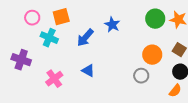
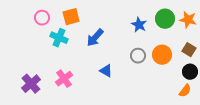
blue star: (112, 25) -> (139, 25), moved
purple cross: (21, 60) -> (31, 84), moved, turned 30
blue triangle: (88, 71) -> (106, 71), moved
gray circle: (141, 76) -> (138, 56), moved

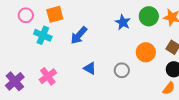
gray circle: (138, 56) -> (122, 70), moved

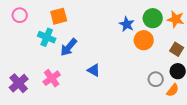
pink circle: (26, 15) -> (20, 15), moved
blue arrow: (79, 35) -> (69, 47), moved
orange circle: (146, 52) -> (144, 40), moved
gray circle: (122, 70) -> (156, 79), moved

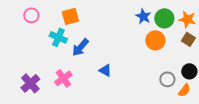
blue star: (127, 24) -> (143, 16), moved
brown square: (177, 49) -> (188, 39), moved

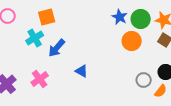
cyan cross: (58, 37) -> (35, 38), turned 36

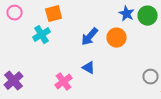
orange circle: (132, 41) -> (116, 38), moved
blue arrow: (57, 48) -> (90, 37), moved
pink cross: (40, 79) -> (64, 82), moved

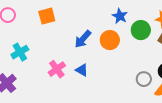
green circle: (148, 16) -> (141, 30), moved
cyan cross: (42, 35) -> (20, 52), moved
pink cross: (64, 82) -> (57, 69), moved

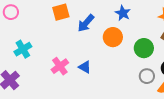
orange square: (47, 16) -> (61, 12), moved
green circle: (141, 30) -> (144, 48), moved
blue arrow: (83, 39) -> (86, 23), moved

